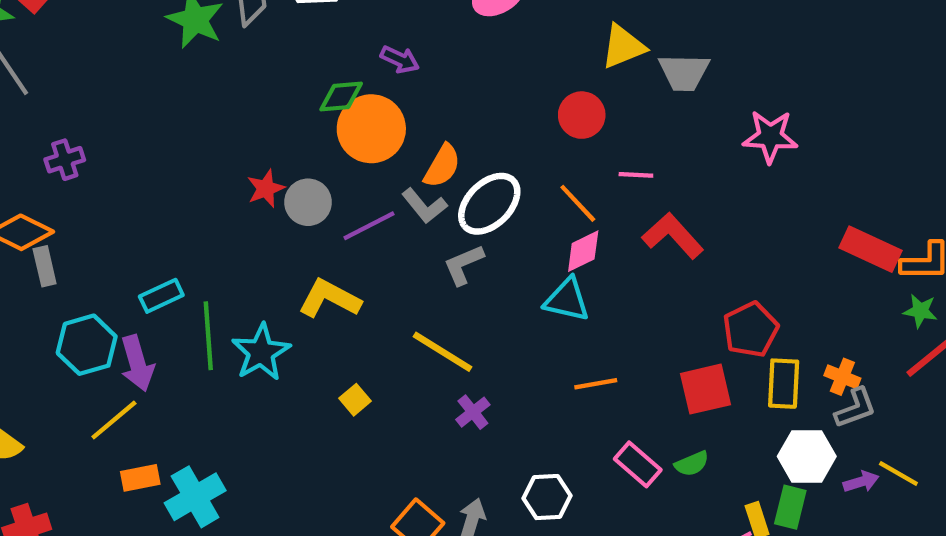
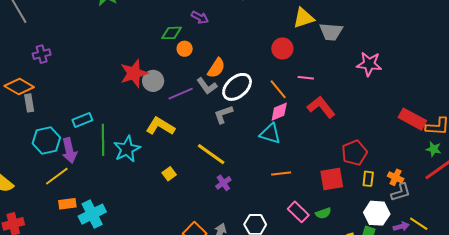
orange circle: (371, 129) -> (185, 49), size x0.5
red star: (266, 189) -> (134, 73), size x1.6
yellow rectangle: (784, 384) -> (368, 179), size x0.7

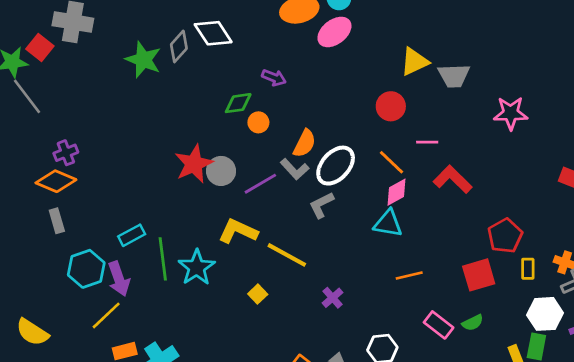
orange diamond: (19, 86) -> (56, 181), moved
yellow line: (211, 154) -> (287, 255), moved

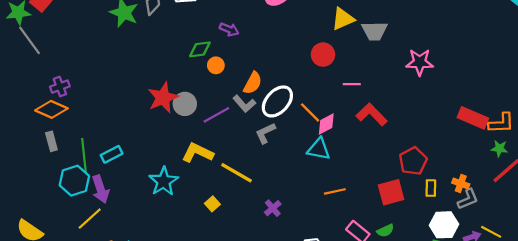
orange line: (391, 162) -> (310, 112), moved
green line: (163, 259) -> (84, 156), moved

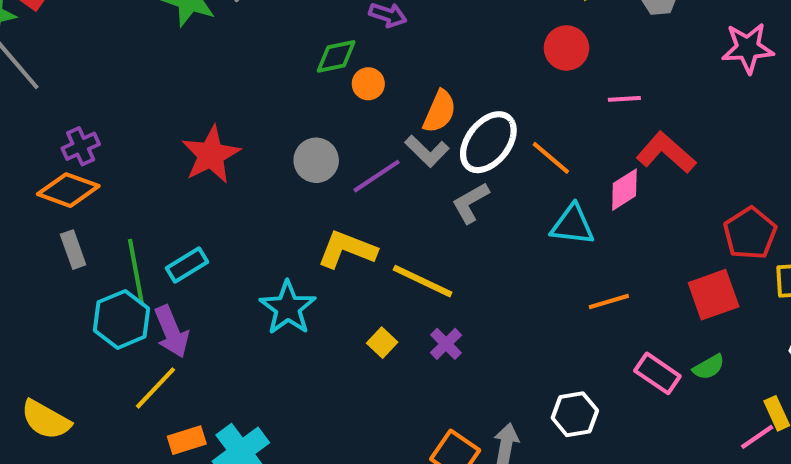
red star: (163, 98) -> (211, 155), moved
pink diamond: (326, 124) -> (624, 190), moved
purple cross: (273, 208) -> (446, 344), moved

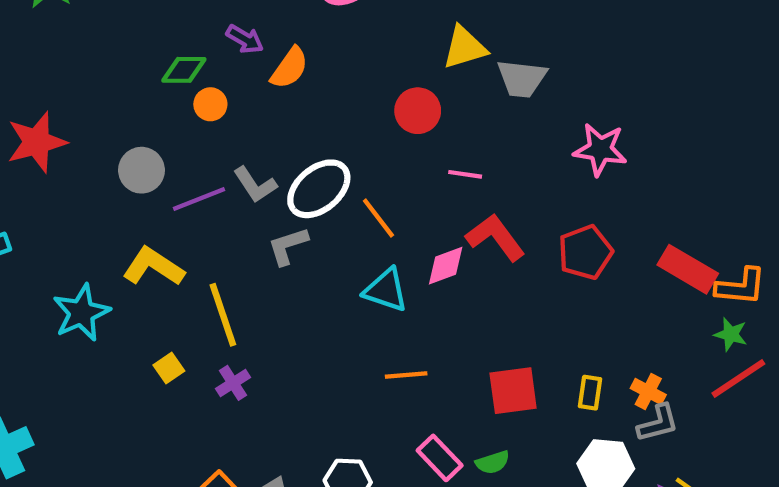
orange semicircle: (440, 111) -> (289, 68), moved
red pentagon: (750, 233) -> (585, 252), moved
yellow line: (423, 281) -> (223, 315), turned 34

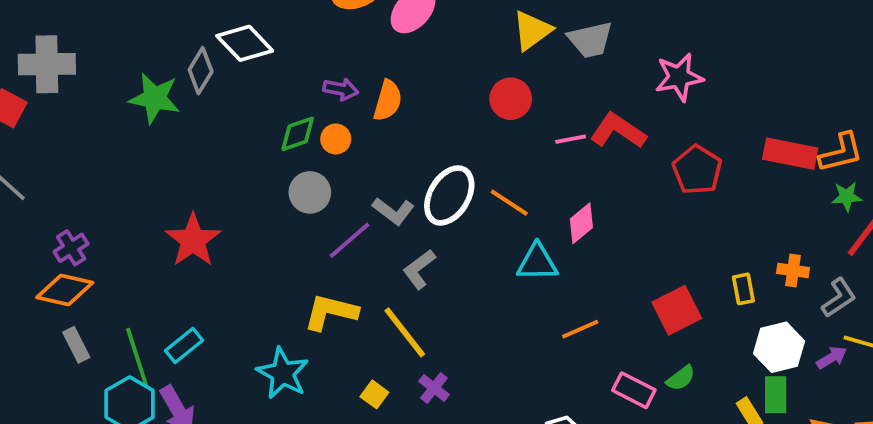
orange circle: (210, 104) -> (336, 139), moved
gray circle: (142, 170) -> (310, 192), moved
red L-shape: (495, 237) -> (618, 131), moved
gray L-shape: (288, 246) -> (419, 269), moved
gray L-shape: (658, 423) -> (839, 298), moved

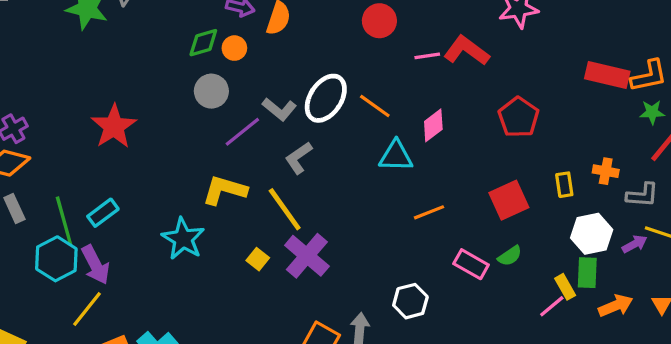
red pentagon: (697, 170) -> (519, 117), moved
gray L-shape: (839, 298) -> (642, 195), turned 36
purple cross: (434, 388) -> (307, 256), size x1.8

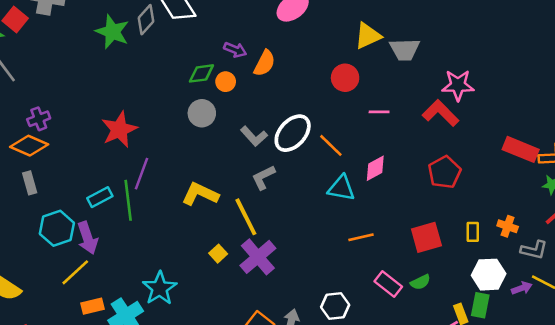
red L-shape: (467, 51) -> (441, 113), moved
purple line: (242, 132) -> (142, 174), moved, turned -40
green line: (64, 221) -> (128, 200), moved
cyan star: (183, 239) -> (160, 288), moved

